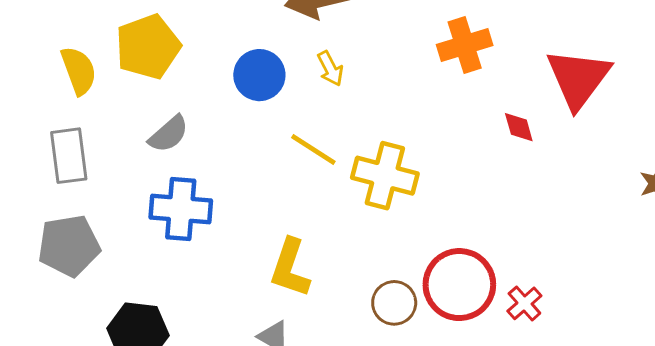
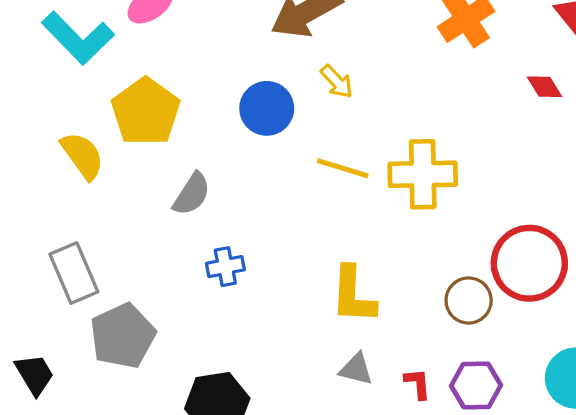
gray rectangle: (69, 156) -> (74, 273), moved
blue cross: (181, 209) -> (225, 267), size x0.6

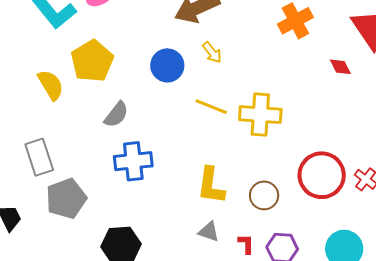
blue cross: (225, 267) -> (133, 161), size x1.6
brown circle: (469, 300) -> (264, 195), moved

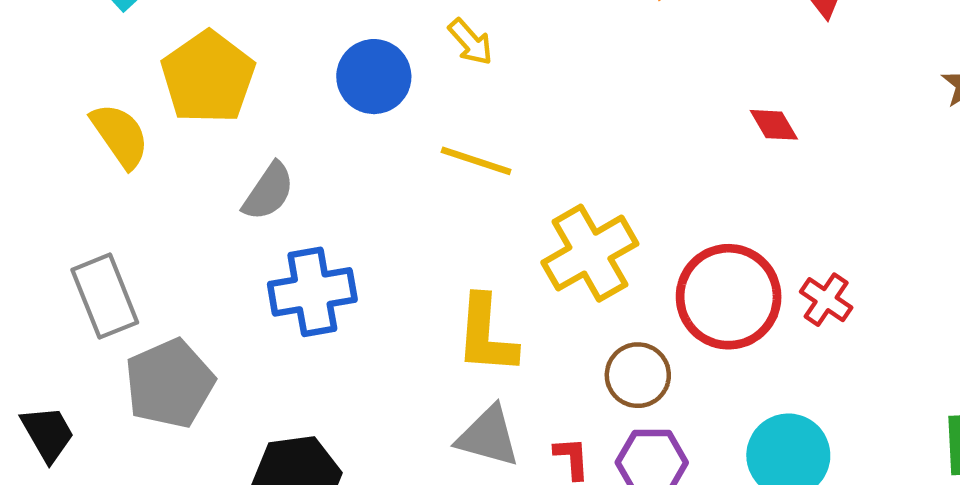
red diamond: (340, 67) -> (774, 125), moved
yellow cross: (260, 115) -> (590, 253), moved, turned -30
brown circle: (264, 195) -> (638, 375), moved
gray triangle: (209, 232) -> (488, 436), size x1.4

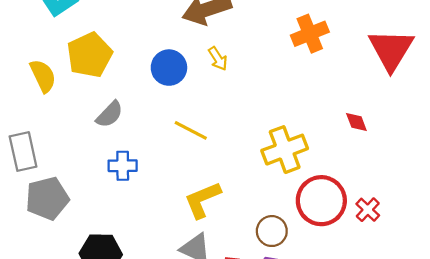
yellow line: (476, 161) -> (191, 130), moved
yellow cross: (590, 253) -> (285, 150), moved
blue cross: (312, 292) -> (123, 166), size x0.7
yellow L-shape: (486, 335) -> (202, 200), turned 54

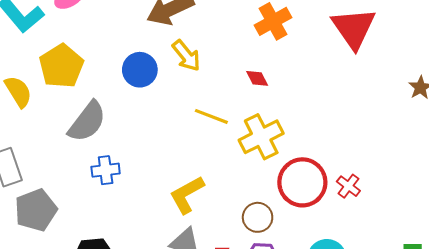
yellow arrow: (218, 59) -> (186, 56), size x1.4
gray semicircle: (110, 114) -> (87, 122), size x1.5
red diamond: (356, 122) -> (257, 78), moved
yellow line: (191, 130) -> (211, 116), moved

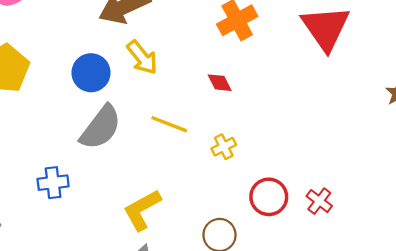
gray semicircle: (87, 122) -> (101, 127), moved
yellow cross: (261, 137) -> (224, 147), size x0.5
red circle: (302, 182) -> (269, 197), size x0.7

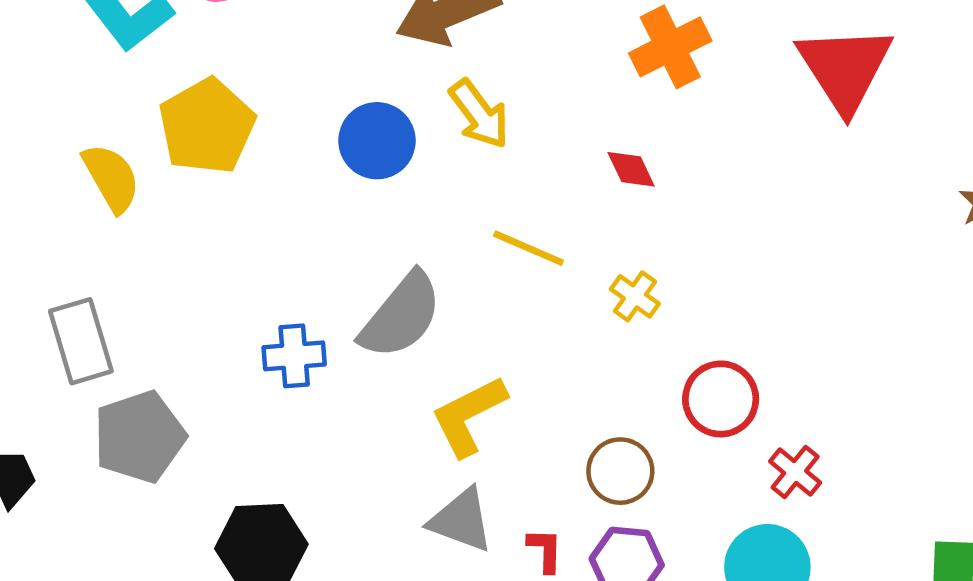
gray semicircle: (101, 127) -> (401, 316), moved
yellow cross: (224, 147) -> (635, 296), turned -30
red cross: (319, 201) -> (795, 472), moved

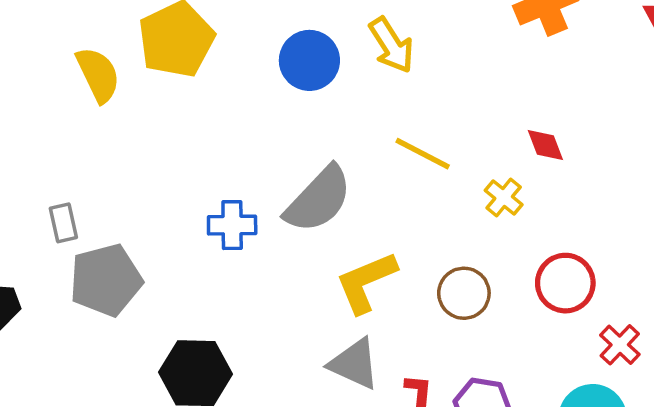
red diamond: (631, 169) -> (545, 145), moved
gray rectangle: (81, 341) -> (63, 223), moved, size x0.6
brown circle: (620, 471) -> (464, 293), moved

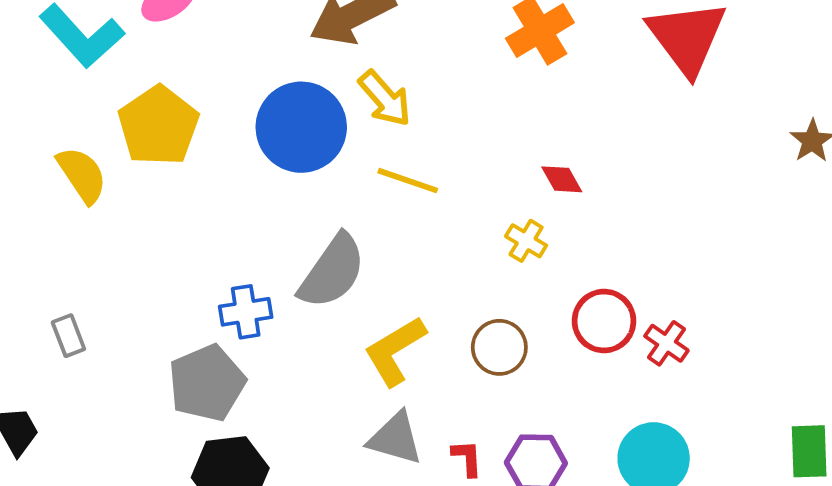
blue circle: (309, 60) -> (301, 127), size x1.4
yellow line: (423, 154) -> (408, 181), moved
gray pentagon: (106, 280) -> (207, 383), moved
red cross: (620, 345) -> (666, 343), moved

